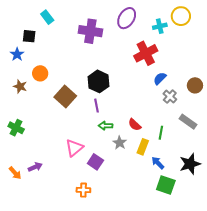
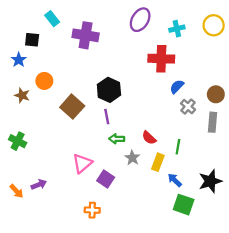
yellow circle: (181, 16) -> (214, 25), moved
purple cross: (90, 31) -> (86, 35), moved
red cross: (146, 53) -> (161, 59), turned 30
gray rectangle: (188, 122) -> (212, 122), moved, turned 60

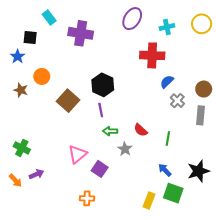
green cross: (18, 141) -> (22, 148), moved
yellow rectangle: (158, 162) -> (149, 201), moved

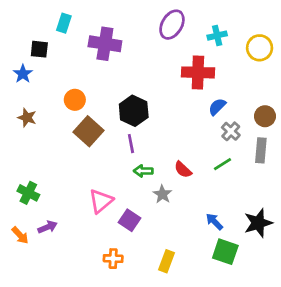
cyan rectangle: (49, 18) -> (64, 23), turned 56
yellow circle: (202, 24) -> (260, 48), moved
orange circle: (42, 76) -> (75, 100), moved
green line: (168, 138) -> (223, 164), moved, turned 48
yellow rectangle: (149, 201) -> (166, 261), moved

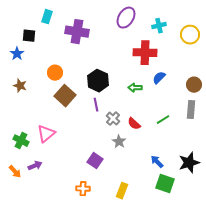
gray cross: (231, 131) -> (113, 119), moved
green arrow: (143, 171) -> (135, 88), moved
pink triangle: (101, 201) -> (46, 134), moved

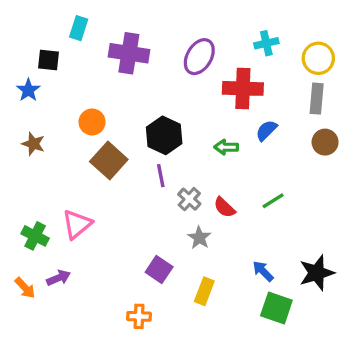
purple ellipse: (126, 18) -> (199, 57), moved
gray rectangle: (191, 110) -> (317, 99), moved
yellow rectangle: (122, 191) -> (204, 291), moved

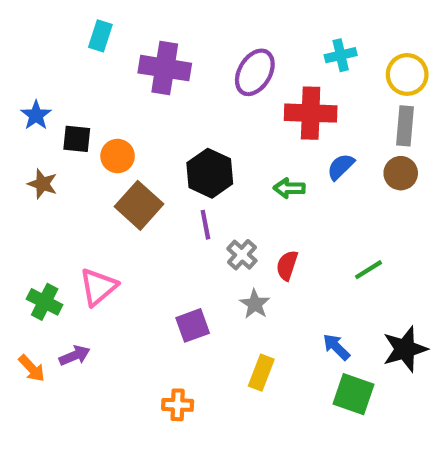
black square: (48, 60) -> (77, 139), moved
brown circle: (325, 142) -> (401, 173), moved
green line: (273, 201) -> (369, 270), moved
red semicircle: (224, 207) -> (287, 265), turned 65
purple square: (159, 269) -> (193, 325), moved, turned 36

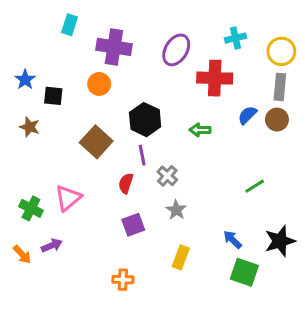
orange circle: (118, 156) -> (99, 84), moved
blue semicircle: (341, 167) -> (247, 115), moved
red semicircle: (287, 265) -> (126, 183), moved

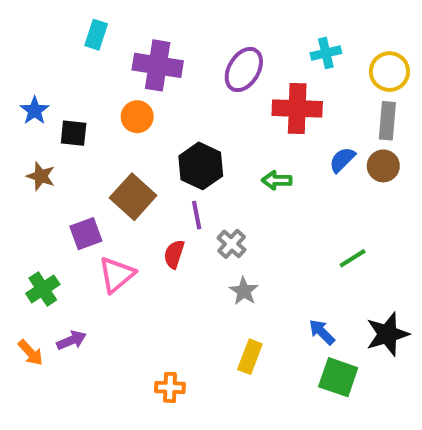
pink triangle: (68, 198) -> (117, 275), moved
green cross: (31, 208) -> (43, 289), turned 30
purple square: (133, 225) -> (86, 234), moved

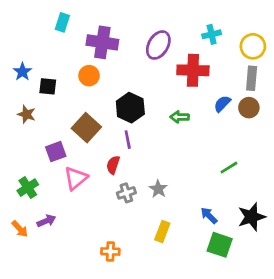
gray cross: (232, 244) -> (126, 193), moved, turned 30

